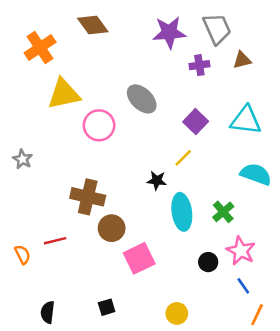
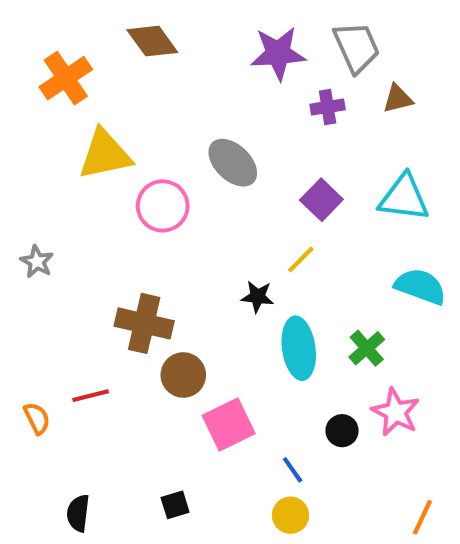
blue line: (243, 286) -> (293, 470), moved

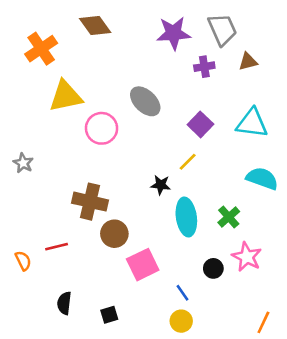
black semicircle: (78, 513) -> (64, 303), moved

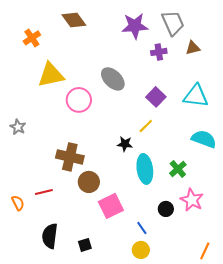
orange cross: (41, 49) -> (32, 38), size x0.7
black semicircle: (64, 303) -> (50, 236), size x1.4

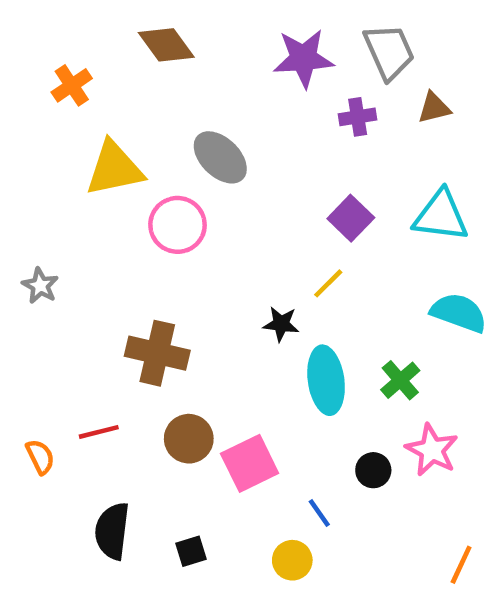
gray ellipse: (113, 79) -> (220, 157), moved
brown circle: (89, 182) -> (189, 439), moved
yellow circle: (141, 250) -> (292, 560), moved

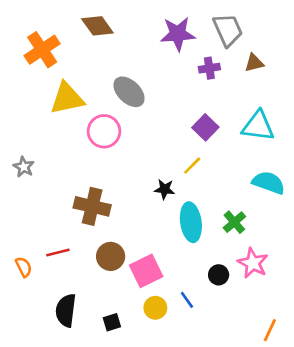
orange cross: (72, 85) -> (42, 50), size x1.5
yellow circle: (292, 560) -> (155, 308), moved

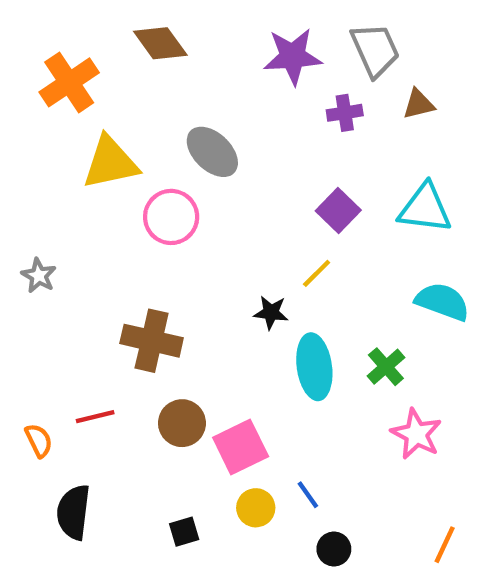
black circle: (219, 275) -> (334, 549), moved
black semicircle: (66, 310) -> (73, 512), moved

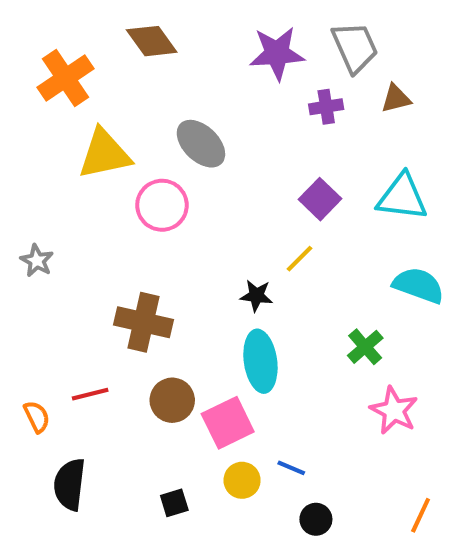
cyan ellipse: (314, 367) -> (260, 361), moved
blue line: (308, 495) -> (291, 468), turned -32

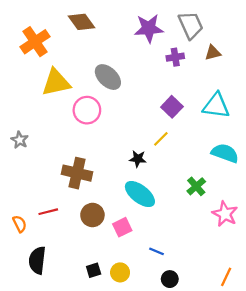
cyan ellipse: (260, 361) -> (140, 194), turned -44
pink star: (394, 410) -> (225, 214), moved
pink square: (228, 423) -> (122, 227), size x0.7
yellow circle: (242, 480) -> (120, 272), moved

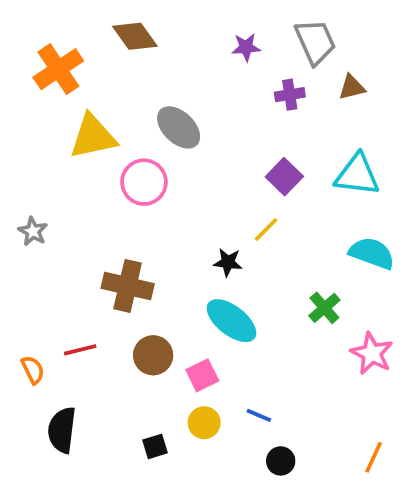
purple star: (149, 28) -> (246, 47), size x0.6
yellow circle: (120, 272) -> (204, 423), moved

